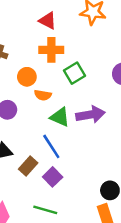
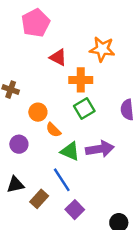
orange cross: (51, 50) -> (81, 80), moved
orange semicircle: (43, 95) -> (53, 130), turned 35
purple square: (53, 177) -> (75, 210), moved

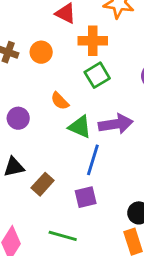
orange circle: (38, 112) -> (41, 52), moved
blue line: (62, 180) -> (93, 160), moved, turned 50
purple square: (75, 210) -> (86, 197), turned 30

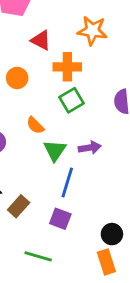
purple arrow: (116, 124) -> (90, 148), size x0.7
green triangle: (80, 127) -> (55, 150), turned 40
purple square: (86, 197) -> (60, 219), turned 35

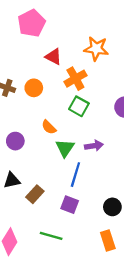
orange cross: (67, 67) -> (75, 79), turned -30
green square: (71, 100) -> (79, 106), turned -30
black circle: (112, 234) -> (112, 207), moved

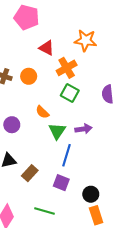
pink pentagon: (31, 23) -> (27, 17), turned -30
black circle: (112, 207) -> (91, 194), moved

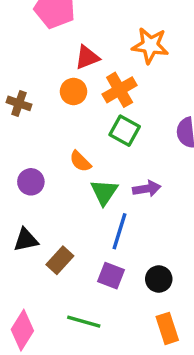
red triangle: (47, 48) -> (87, 57), turned -49
orange circle: (29, 76) -> (73, 91), moved
black circle: (91, 194) -> (159, 279), moved

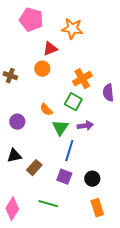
orange star: (150, 45) -> (72, 29), moved
orange cross: (120, 90) -> (82, 79), moved
green square: (125, 131) -> (73, 102), moved

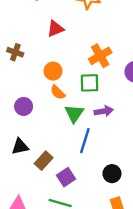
red triangle: (50, 49) -> (55, 29), moved
orange circle: (42, 69) -> (53, 71), moved
green square: (73, 102) -> (90, 83), turned -30
purple square: (64, 177) -> (66, 177), moved, turned 35

